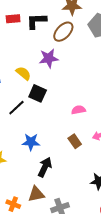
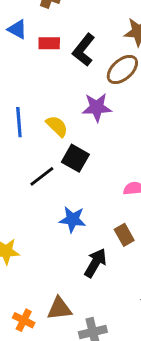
black L-shape: (36, 21) -> (84, 50), turned -55
blue star: (31, 142) -> (72, 219), moved
black arrow: (45, 167) -> (95, 263), moved

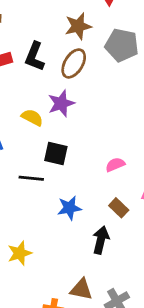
yellow semicircle: (57, 126) -> (32, 117), moved
black line: (42, 176) -> (31, 178), turned 60
brown triangle: (59, 309) -> (81, 289), turned 35

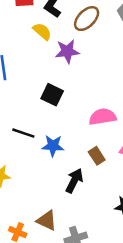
yellow semicircle: (32, 117) -> (42, 31), moved
pink semicircle: (115, 165) -> (103, 117), size x1.5
black line: (31, 178) -> (23, 133), moved

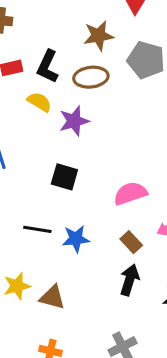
brown ellipse: (87, 19) -> (91, 77), turned 48
black arrow: (74, 181) -> (130, 280), moved
brown triangle: (47, 220) -> (52, 297), moved

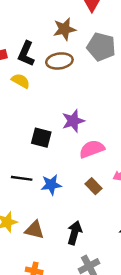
purple star: (74, 121) -> (73, 121), moved
black arrow: (130, 280) -> (74, 233), moved

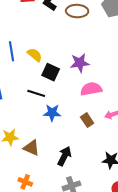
yellow semicircle: (21, 81) -> (35, 55), moved
black line: (22, 178) -> (36, 93), moved

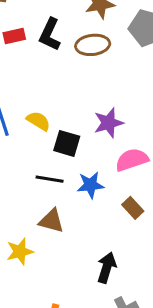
blue star: (52, 113) -> (90, 185), moved
brown triangle: (32, 148) -> (51, 221), moved

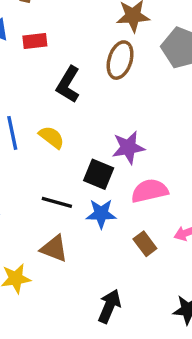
black L-shape: (50, 35) -> (68, 85), moved
brown ellipse: (93, 45) -> (120, 60), turned -72
black square: (67, 143) -> (99, 174), moved

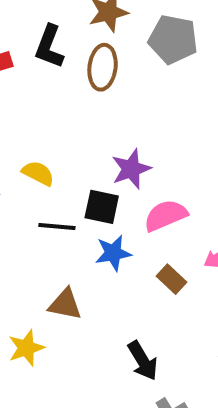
black L-shape: (68, 85) -> (49, 46), moved
black line: (57, 202) -> (57, 226), moved
black arrow: (109, 306) -> (143, 361), turned 136

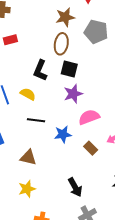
black L-shape: (49, 46) -> (40, 70), moved
black square: (102, 207) -> (69, 69), moved
brown triangle: (65, 304) -> (28, 157), moved
yellow star: (26, 348) -> (27, 189), moved

